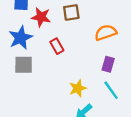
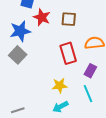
red rectangle: (57, 46) -> (68, 53), moved, size x1.5
gray square: (24, 65) -> (18, 55), turned 30

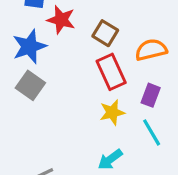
brown square: (69, 19) -> (105, 33), moved, turned 35
yellow star: (60, 86) -> (112, 112), moved

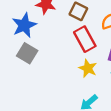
yellow star: (112, 112) -> (88, 68), turned -30

